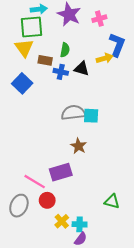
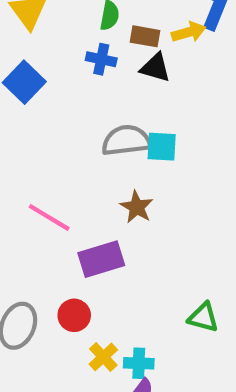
brown rectangle: (45, 60) -> (145, 36), moved
black triangle: (82, 69) -> (155, 68), moved
pink line: (35, 182) -> (49, 217), moved

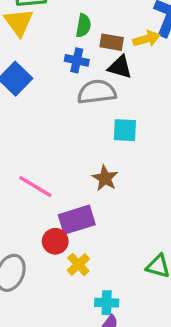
gray semicircle: (126, 140) -> (97, 92), moved
red circle: (74, 315) -> (55, 241), moved
yellow cross: (103, 357) -> (78, 265), moved

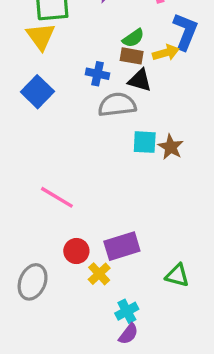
green semicircle: (83, 26) -> (133, 38), moved, turned 45
brown star: (105, 178) -> (171, 147), moved
purple rectangle: (77, 220) -> (122, 246), moved
cyan cross: (107, 303) -> (127, 311), turned -30

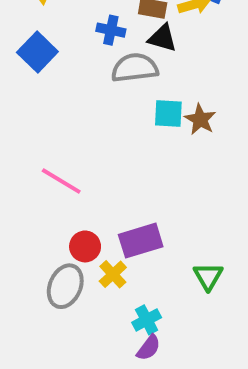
green triangle: (177, 275) -> (208, 276), turned 45
gray ellipse: (33, 282) -> (65, 286), moved

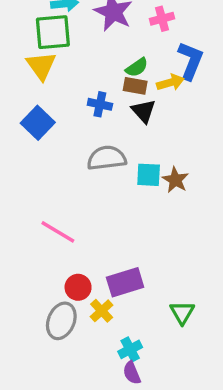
black triangle: (162, 38) -> (144, 111), turned 32
gray semicircle: (135, 68) -> (107, 158), moved
purple semicircle: (149, 348) -> (132, 373), turned 120

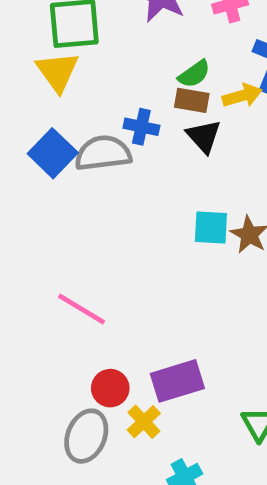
gray semicircle: (107, 158) -> (103, 153), moved

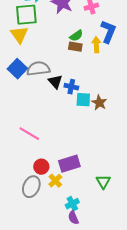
yellow arrow: (242, 96) -> (96, 45), turned -77
blue cross: (141, 127) -> (71, 87), moved
black triangle: (204, 136) -> (55, 82), moved

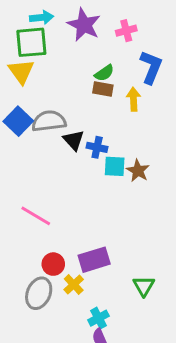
yellow arrow: (96, 45) -> (134, 99), moved

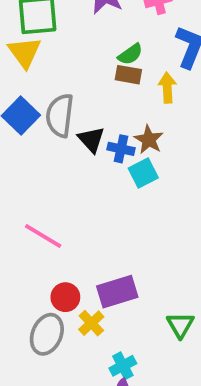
gray semicircle: (49, 121) -> (60, 115), turned -76
cyan square: (115, 166) -> (143, 173), turned -30
brown star: (138, 171) -> (149, 140), moved

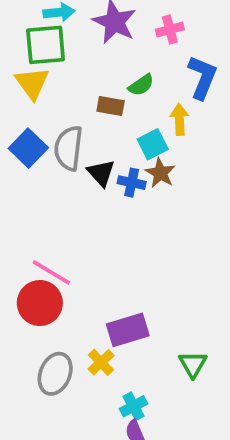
brown rectangle: (128, 75) -> (111, 106), moved
cyan square: (143, 173) -> (153, 144), moved
red circle: (65, 297) -> (40, 303), moved, size x1.5

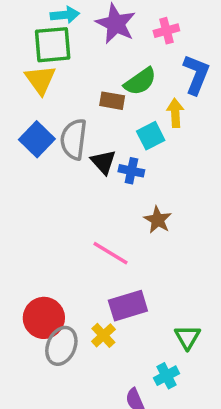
green semicircle: (141, 85) -> (140, 81), size x1.4
brown star: (160, 173) -> (158, 220), moved
pink line: (51, 272) -> (110, 253), moved
red circle: (40, 303) -> (44, 318), moved
cyan cross: (134, 406) -> (166, 376), moved

